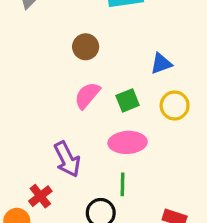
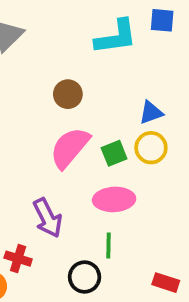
pink semicircle: (87, 95) -> (70, 148), size x1.4
yellow circle: (175, 106) -> (151, 148), moved
red cross: (40, 196) -> (18, 259), turned -35

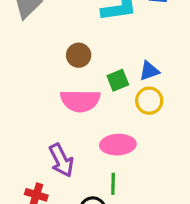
pink semicircle: (70, 148) -> (80, 101), turned -129
green square: (114, 153) -> (118, 80), moved

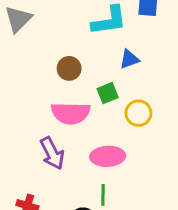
blue triangle: (149, 71) -> (129, 59), moved
purple arrow: (61, 160) -> (52, 153), moved

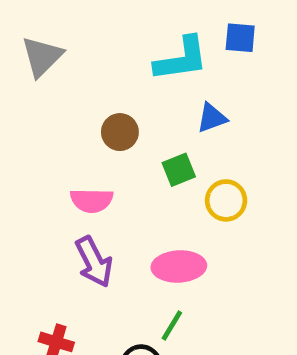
pink semicircle: (71, 113) -> (92, 200), moved, size x0.7
green line: (103, 195) -> (172, 325), turned 30

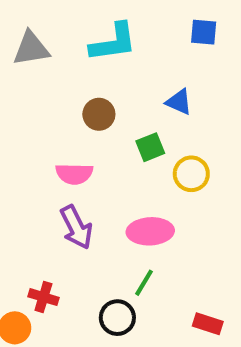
gray triangle: (42, 57) -> (31, 49), turned 36
cyan L-shape: (181, 59) -> (113, 42), moved
blue triangle: (212, 118) -> (179, 102), turned 44

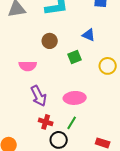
pink semicircle: (74, 174) -> (28, 66), moved
yellow circle: (191, 174) -> (108, 66), moved
red cross: (43, 297) -> (46, 122), moved

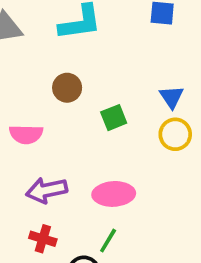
blue triangle: (89, 35) -> (171, 97), moved, turned 32
purple arrow: (39, 96) -> (47, 190), turned 105
red cross: (46, 122) -> (43, 239), moved

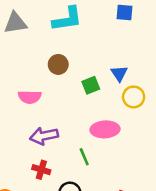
blue triangle: (171, 97) -> (119, 74), moved
pink ellipse: (114, 194) -> (105, 129), moved
green line: (108, 241) -> (84, 157), moved, turned -54

